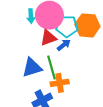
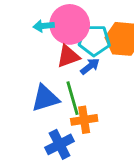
cyan arrow: (31, 16) -> (44, 26), turned 88

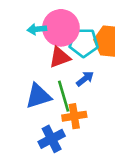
blue arrow: (90, 66) -> (85, 79), moved

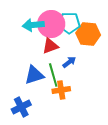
cyan arrow: (37, 29) -> (33, 25), size x1.5
cyan pentagon: (84, 43) -> (69, 23), moved
blue cross: (52, 139) -> (21, 107), moved

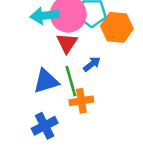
red triangle: (50, 46) -> (67, 43), turned -36
blue cross: (21, 107) -> (45, 126), moved

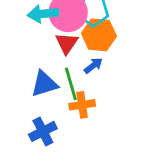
orange hexagon: (117, 27) -> (99, 35), moved

